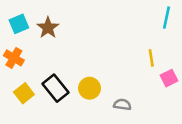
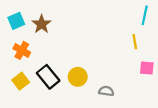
orange cross: (14, 58) -> (22, 50), moved
yellow line: (151, 58) -> (135, 42), moved
pink square: (169, 78) -> (147, 68), turned 32

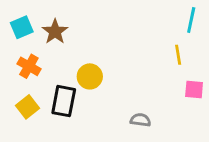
black rectangle: (48, 77) -> (64, 101), turned 50
yellow circle: (78, 77) -> (90, 76), moved

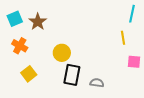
black rectangle: (64, 101) -> (72, 75), moved
yellow square: (27, 107) -> (29, 74), moved

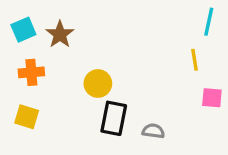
orange cross: (20, 46) -> (31, 72), turned -35
yellow square: (29, 74) -> (27, 117), moved, turned -35

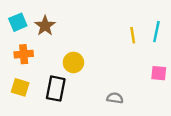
cyan line: (209, 22) -> (156, 32), moved
yellow line: (194, 60) -> (133, 35), moved
black rectangle: (114, 118) -> (56, 89), moved

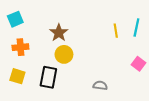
brown star: (45, 26) -> (59, 33), moved
pink square: (159, 73) -> (139, 64), turned 32

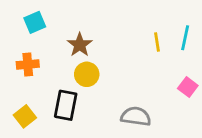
cyan square: (15, 19) -> (35, 22), moved
yellow square: (17, 76) -> (25, 116), moved, turned 35
gray semicircle: (100, 85) -> (136, 116), size x1.5

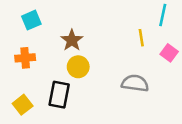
cyan line: (185, 38) -> (163, 15), moved
pink square: (188, 87) -> (169, 53), moved
gray semicircle: (136, 116) -> (135, 83), moved

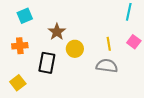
yellow line: (141, 38) -> (109, 44), moved
yellow circle: (78, 67) -> (75, 49), moved
black rectangle: (59, 95) -> (47, 63), moved

